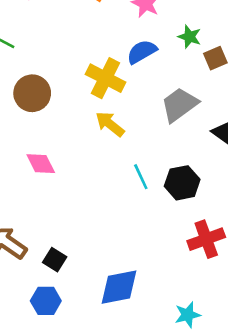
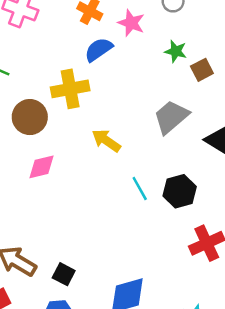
blue semicircle: (142, 52) -> (99, 50), moved
yellow cross: (105, 78) -> (70, 89), moved, turned -33
pink diamond: (41, 164) -> (41, 167), moved, turned -72

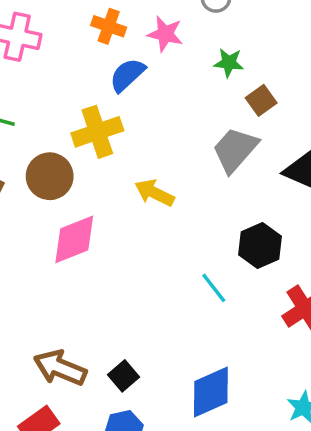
brown square: (202, 70) -> (261, 100), moved
pink diamond: (41, 167) -> (74, 239), size x1.4
cyan line: (140, 188) -> (214, 288), moved
black square: (64, 274) -> (124, 376), turned 30

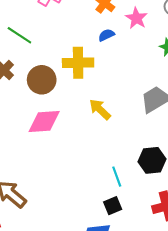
blue semicircle: (127, 75) -> (106, 35), size x0.7
black square: (124, 376) -> (113, 206), moved

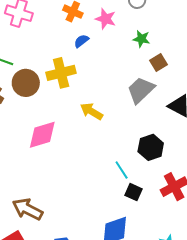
brown circle: (42, 80) -> (26, 83), moved
black square: (113, 206) -> (133, 192), moved, turned -30

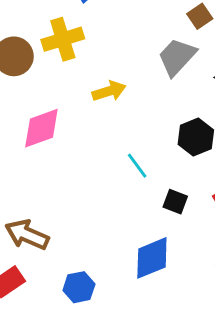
yellow arrow: (91, 111) -> (109, 91), turned 135
cyan line: (122, 170) -> (137, 166), moved

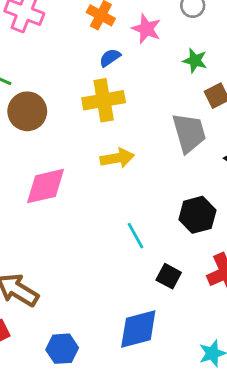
yellow cross: (63, 39) -> (104, 100), moved
gray trapezoid: (177, 57) -> (189, 133), turned 114

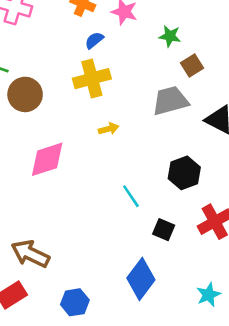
gray trapezoid: (189, 133) -> (170, 101), turned -84
yellow arrow: (117, 158) -> (109, 129), size x0.7
blue diamond: (138, 329) -> (141, 279), turned -33

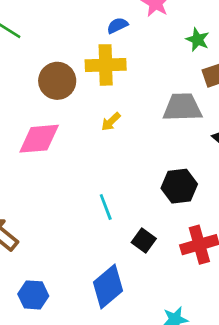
brown circle: (25, 94) -> (57, 81), moved
yellow arrow: (109, 129) -> (111, 122), turned 138
cyan line: (131, 196) -> (106, 207), moved

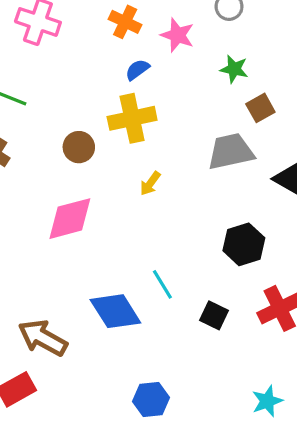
brown circle: (57, 81) -> (79, 147), size x0.7
blue diamond: (108, 287) -> (115, 311), moved, turned -72
blue hexagon: (33, 295) -> (151, 400), moved

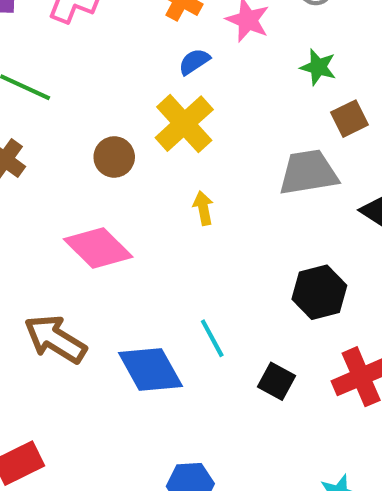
yellow cross: (132, 118) -> (184, 124), turned -33
yellow arrow: (150, 183) -> (203, 208), turned 130
pink diamond: (70, 219) -> (98, 248), turned 57
brown arrow: (43, 338) -> (55, 339), moved

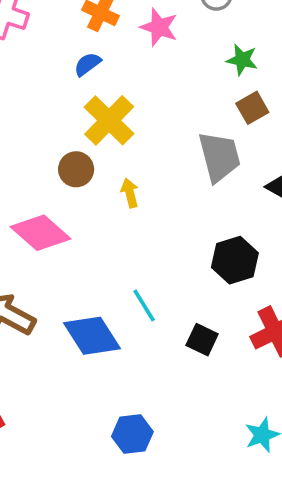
blue semicircle: (194, 62) -> (87, 64), moved
green star: (318, 67) -> (242, 60), moved
brown circle: (114, 157) -> (76, 169), moved
gray trapezoid: (308, 172) -> (219, 157), turned 88

